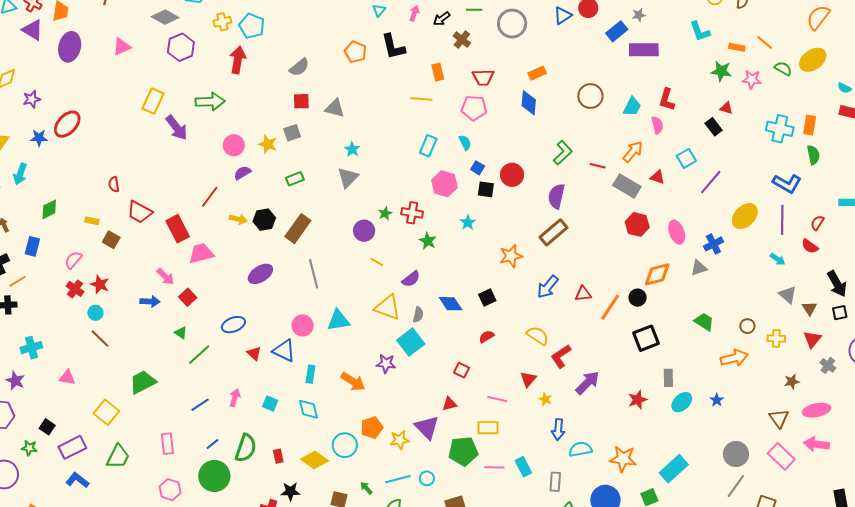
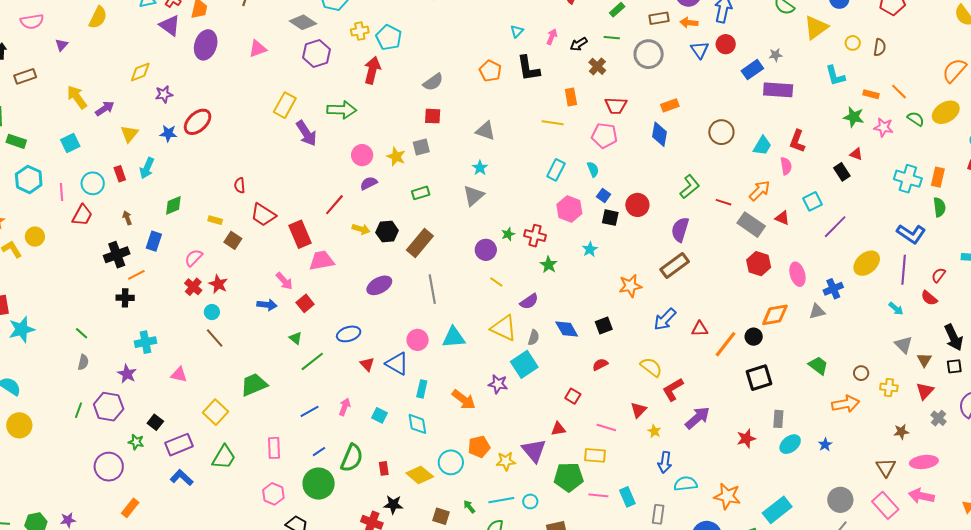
blue triangle: (563, 16) -> (700, 50), turned -36
gray triangle: (335, 108) -> (485, 131), moved

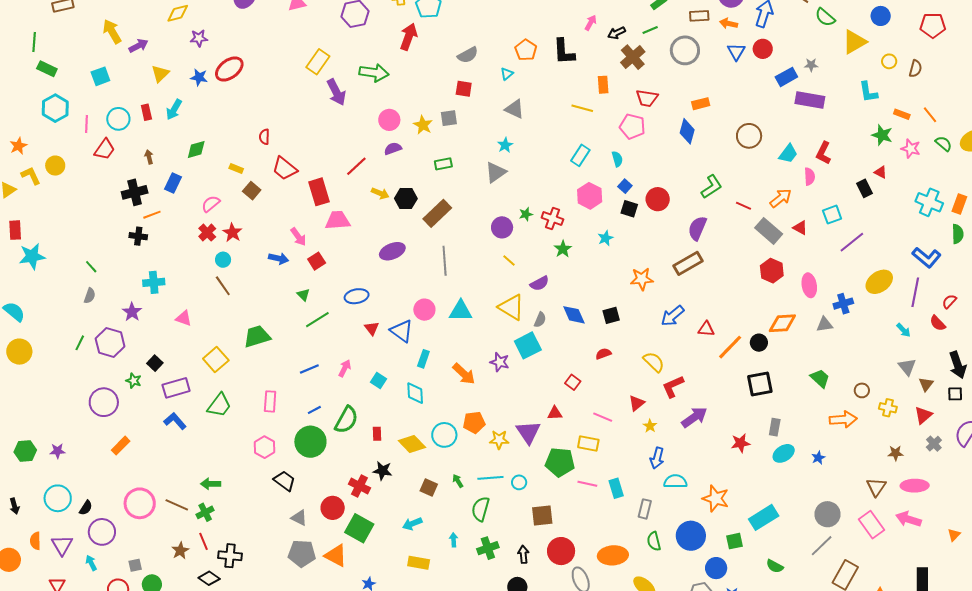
cyan triangle: (517, 31) -> (507, 74), moved
green line: (612, 38) -> (650, 30), turned -35
brown cross: (597, 66) -> (633, 57), size x1.4

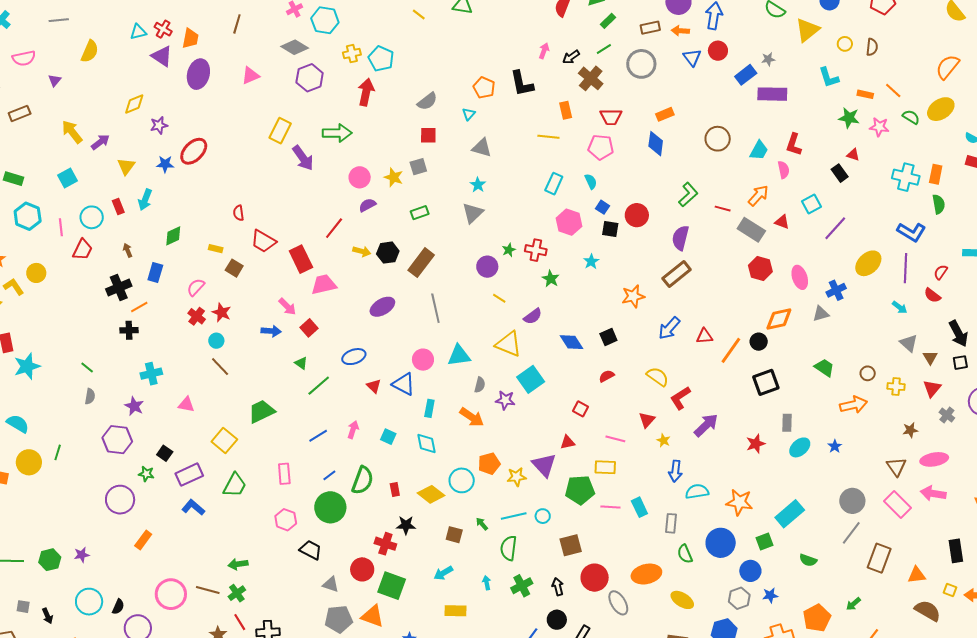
gray semicircle: (540, 320) -> (480, 385), moved
green line: (80, 343) -> (58, 452), moved

